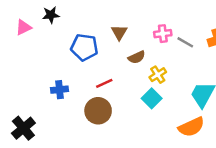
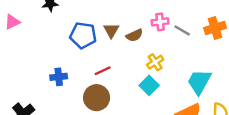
pink triangle: (23, 27) -> (12, 22), moved
brown triangle: (119, 32) -> (111, 30), moved
brown semicircle: (137, 57) -> (134, 35), moved

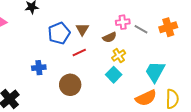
blue pentagon: (83, 35) -> (59, 33), turned -30
brown semicircle: (134, 35) -> (110, 37), moved
red line: (103, 71) -> (79, 52), moved

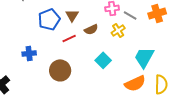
brown semicircle: (110, 37) -> (91, 29), moved
yellow cross: (119, 55) -> (118, 30), moved

